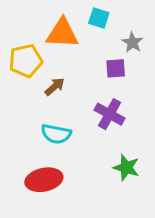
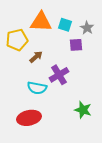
cyan square: (99, 18) -> (65, 25), moved
purple cross: (110, 114) -> (59, 75), moved, turned 30

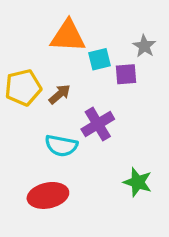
cyan square: (65, 25) -> (99, 59), moved, turned -32
yellow pentagon: (17, 40) -> (23, 88), moved

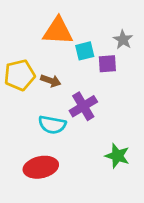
brown arrow: (60, 94) -> (51, 81), turned 60

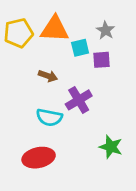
gray star: (123, 40) -> (106, 30), moved
yellow pentagon: (20, 75) -> (18, 33), moved

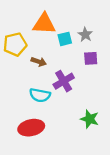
gray star: (106, 30) -> (85, 35), moved
yellow pentagon: (18, 33) -> (15, 44), moved
purple square: (101, 60) -> (91, 58), moved

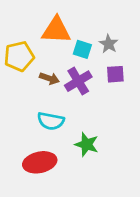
cyan square: (65, 39) -> (82, 49), turned 32
purple cross: (64, 81) -> (78, 81), moved
green star: (90, 119) -> (87, 144), moved

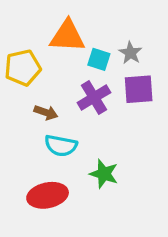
purple square: (115, 74) -> (139, 89), size x1.4
brown arrow: (49, 78) -> (46, 112), moved

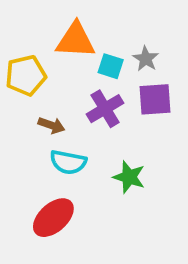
green star: (104, 174) -> (129, 177), moved
red ellipse: (48, 195) -> (53, 218), turned -30

